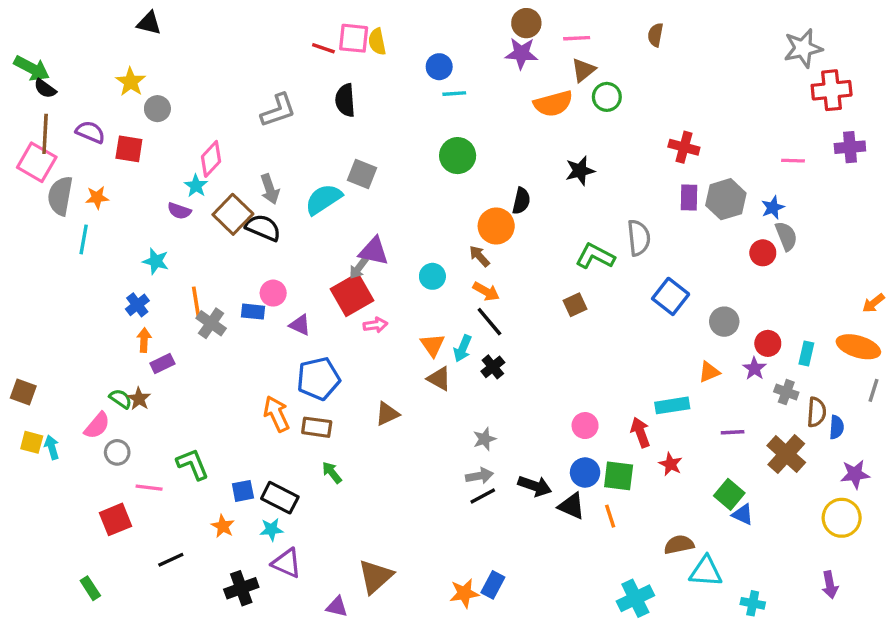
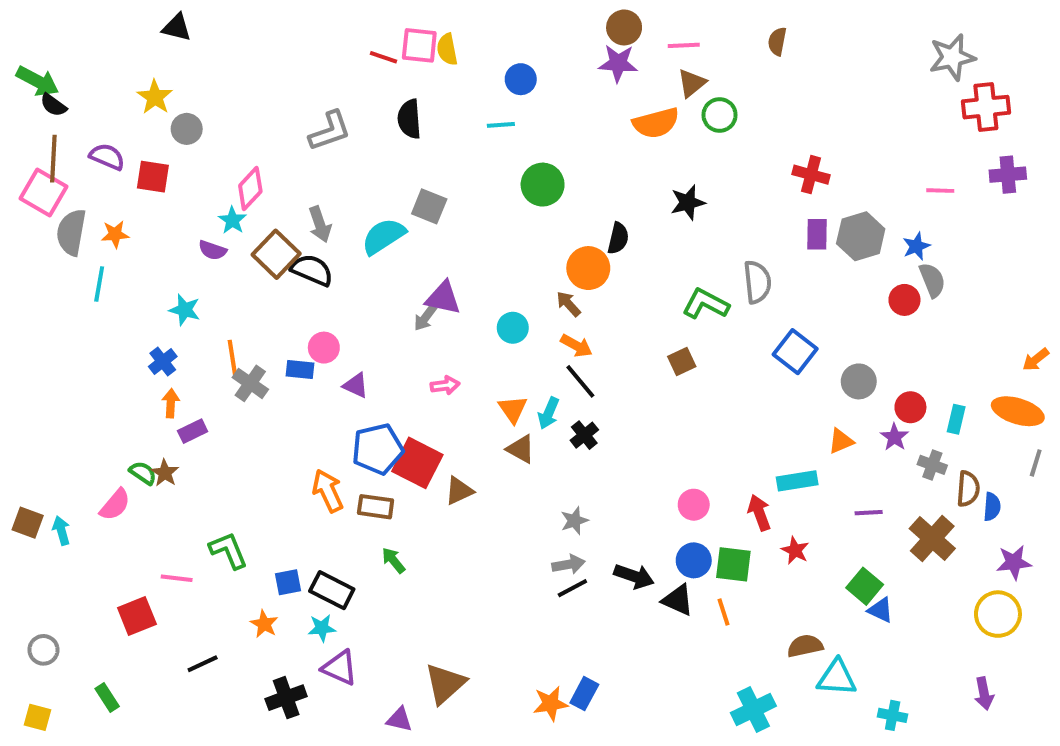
cyan line: (454, 94) -> (501, 125), moved
red square: (352, 295) -> (417, 463), moved, turned -33
brown square: (23, 392) -> (28, 523), moved
yellow square: (32, 442) -> (38, 717), moved
gray circle: (117, 452) -> (43, 650), moved

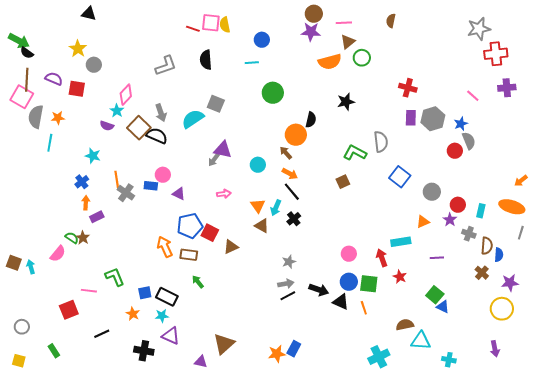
pink line: (940, 191) -> (473, 96), turned 40
red square: (417, 463) -> (210, 233), size x0.7
brown cross: (932, 538) -> (482, 273), moved, size x0.6
black cross: (286, 698) -> (144, 351), turned 30

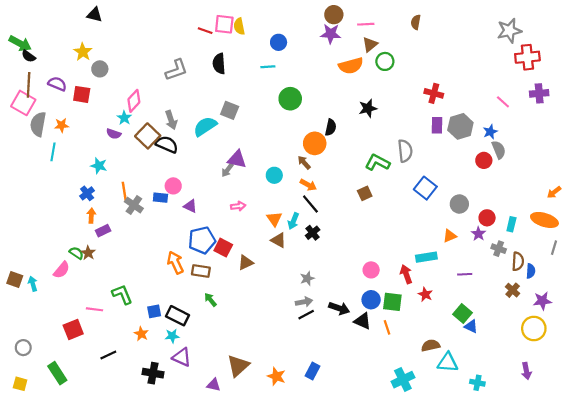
green rectangle: (54, 351) -> (57, 373), size x1.5
orange star: (277, 354) -> (276, 376), moved, turned 30

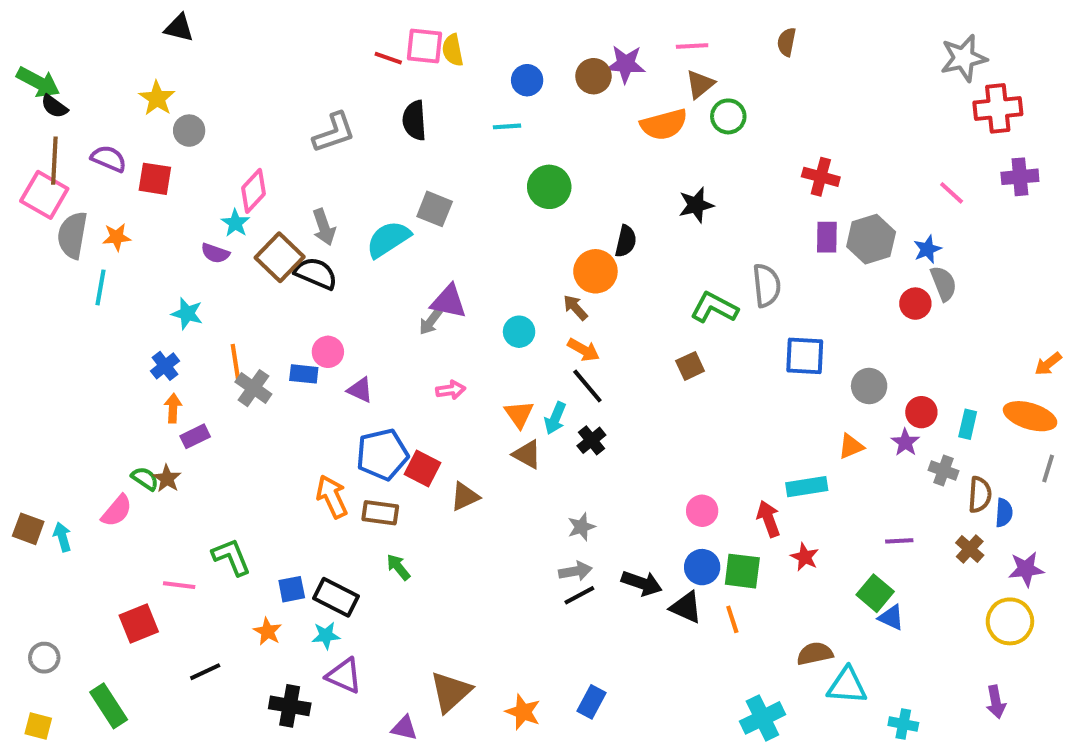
brown circle: (334, 15) -> (593, 76), moved
blue square: (425, 188) -> (805, 356), turned -35
purple line: (465, 274) -> (899, 541), moved

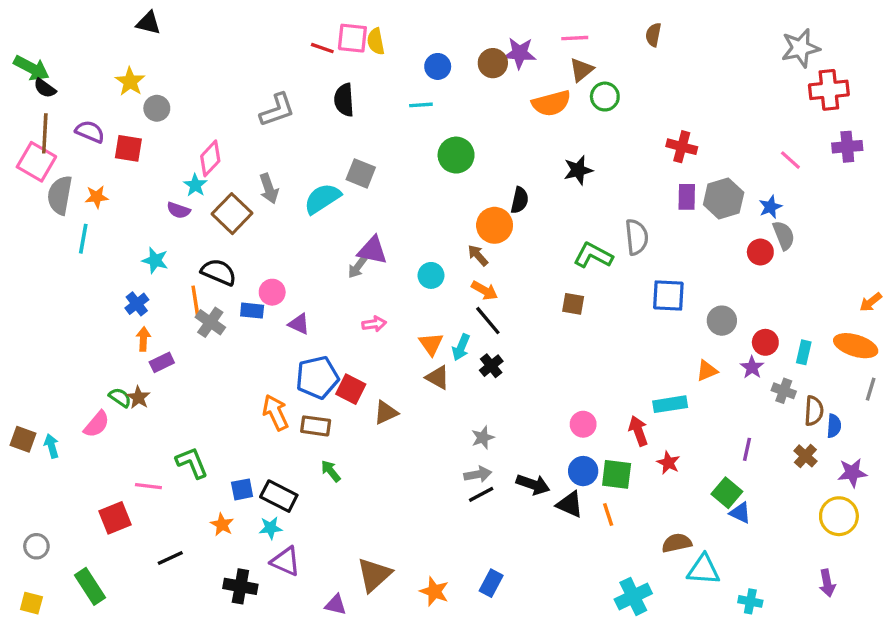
black semicircle: (316, 273) -> (219, 272), moved
brown square: (690, 366) -> (573, 304), turned 35
purple line: (899, 541) -> (747, 449), turned -75

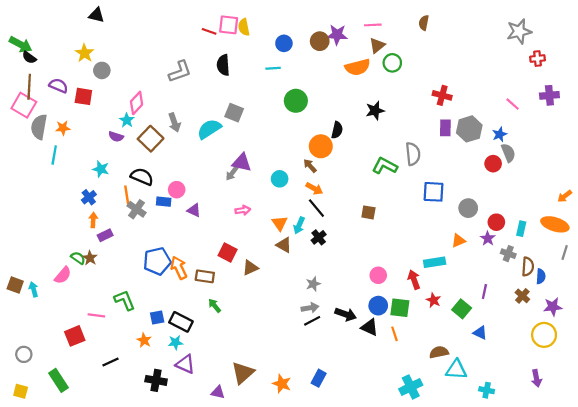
red cross: (829, 90) -> (538, 59), size x0.6
brown square: (573, 304) -> (368, 212), moved
blue pentagon: (317, 377) -> (157, 261), moved
green square: (727, 493) -> (462, 309), moved

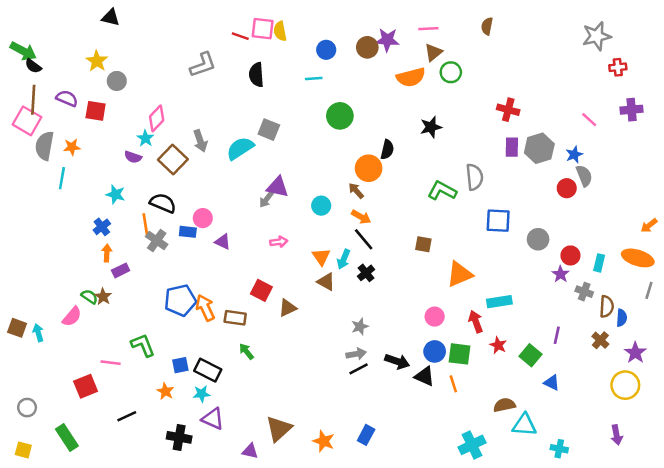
gray L-shape: (180, 72) -> (203, 65), moved
orange triangle: (458, 241) -> (460, 274), moved, size x1.6
purple star: (553, 307) -> (635, 353), turned -30

